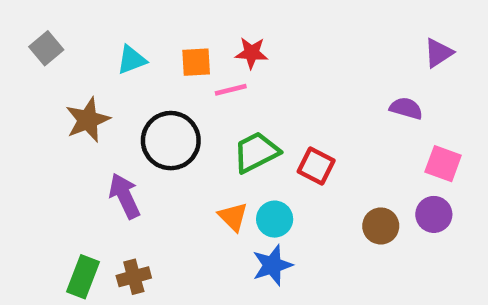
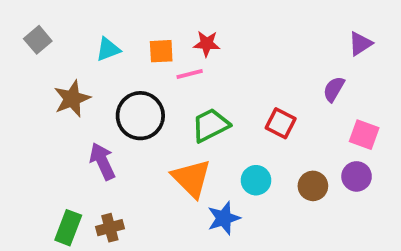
purple semicircle: (406, 108) -> (334, 89), turned -76
red square: (316, 166) -> (281, 123), moved
orange triangle: (233, 217) -> (192, 178), size x1.6
cyan circle: (275, 219) -> (256, 180), moved

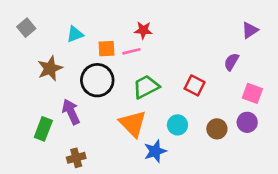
orange square: (161, 51) -> (106, 49), moved
green rectangle: (68, 228) -> (43, 129), moved

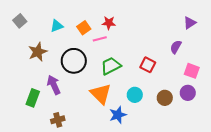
orange square: (106, 49) -> (84, 28), moved, turned -32

